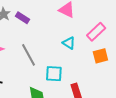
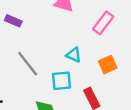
cyan triangle: (69, 43) -> (74, 55), moved
orange square: (100, 56) -> (108, 65), moved

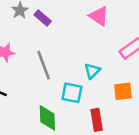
cyan triangle: (74, 55) -> (92, 71), turned 35

